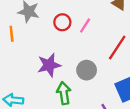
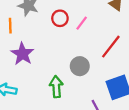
purple star: (49, 65) -> (22, 54), moved, turned -30

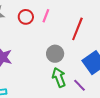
green arrow: (56, 87) -> (59, 77), moved

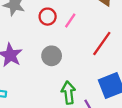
gray circle: (55, 54) -> (52, 56), moved

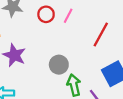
gray circle: (52, 56) -> (59, 65), moved

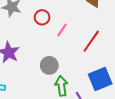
pink line: (68, 16) -> (62, 30), moved

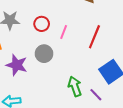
gray circle: (49, 65) -> (44, 54), moved

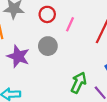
green arrow: (75, 86) -> (79, 83), turned 42

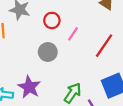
purple star: (18, 56) -> (29, 87), moved

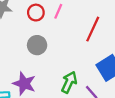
pink line: (73, 34) -> (58, 11), moved

